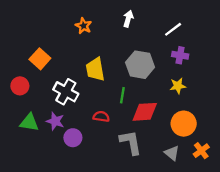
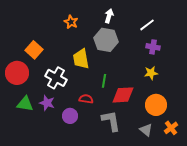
gray hexagon: (140, 65) -> (106, 40), moved
red circle: (20, 86) -> (17, 73), size x1.5
purple circle: (73, 138) -> (70, 116), moved

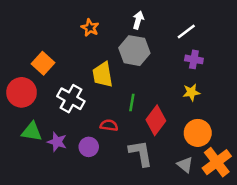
red diamond: (123, 95) -> (156, 120), turned -50
purple star: (47, 103) -> (57, 142), moved
orange cross: (171, 128) -> (217, 162), size x1.6

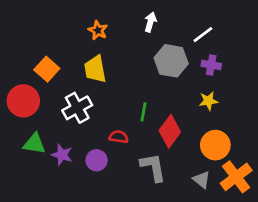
gray hexagon: (134, 51) -> (171, 61), moved
yellow trapezoid: (103, 75) -> (95, 69), moved
white cross: (71, 99) -> (77, 108), turned 32

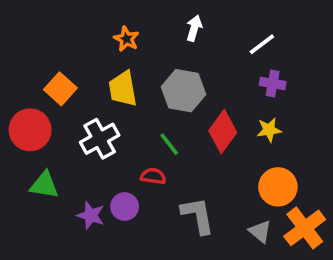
gray hexagon: (171, 61) -> (183, 91), moved
green line: (144, 112) -> (169, 144), moved, turned -48
red diamond: (170, 131) -> (223, 132), moved
purple star: (62, 155) -> (91, 215), moved

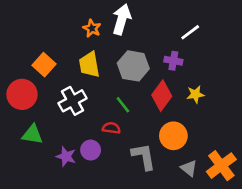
white arrow: (194, 28) -> (122, 19), moved, size x1.6
purple cross: (273, 83) -> (173, 61), moved
orange circle: (278, 187) -> (173, 136), moved

